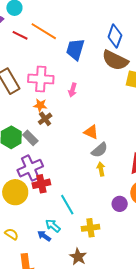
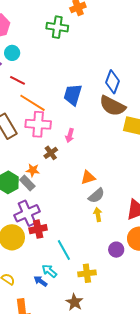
orange line: (44, 31) -> (32, 103), moved
orange star: (40, 105) -> (33, 170), moved
brown cross: (45, 119) -> (51, 153), moved
orange triangle: (91, 132) -> (88, 177), turned -42

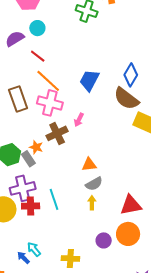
brown cross: (51, 153) -> (57, 133), size x1.5
cyan line: (64, 250) -> (54, 199), moved

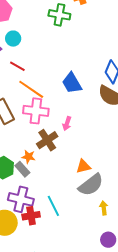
blue trapezoid: (89, 80) -> (72, 83), turned -50
gray semicircle: (94, 184) -> (91, 185), size x1.5
purple cross: (23, 188) -> (21, 199), turned 35
yellow arrow: (92, 203) -> (104, 208), moved

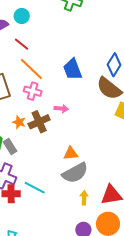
pink cross: (36, 111) -> (33, 91), size x0.7
pink arrow: (67, 124) -> (61, 109), turned -112
orange star: (28, 157) -> (19, 122), moved
cyan line: (53, 206) -> (35, 188), turned -45

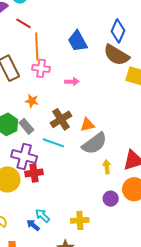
orange line: (31, 69) -> (37, 47), turned 52
brown cross: (39, 122) -> (61, 119), moved
cyan line: (35, 188) -> (53, 143), moved

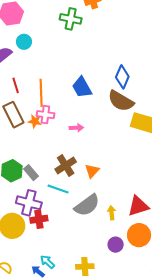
red line: (23, 23) -> (16, 85), moved, turned 42
orange star: (32, 101) -> (35, 121), moved
orange triangle: (87, 125) -> (92, 171), turned -35
gray semicircle: (94, 143) -> (87, 205), moved

